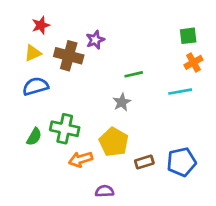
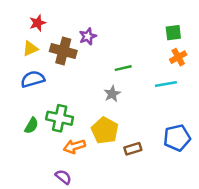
blue pentagon: (181, 162) -> (177, 138), moved
purple semicircle: (104, 191) -> (63, 177), moved, turned 42

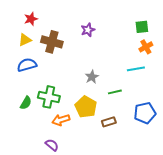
purple star: (88, 36) -> (88, 30), moved
green line: (123, 68) -> (115, 92), moved

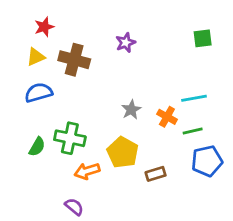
orange cross: (146, 47) -> (167, 117), moved, turned -32
green line: (115, 92) -> (193, 131), moved

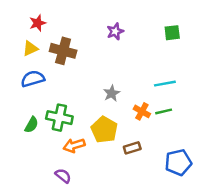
purple star: (126, 43) -> (115, 31), moved
orange cross: (167, 117) -> (142, 111), moved
blue pentagon: (207, 161) -> (178, 162), moved

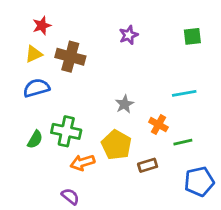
green line: (164, 111) -> (183, 142), moved

